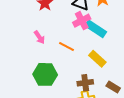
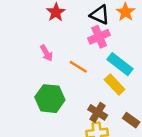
cyan rectangle: (96, 29) -> (120, 64), moved
brown cross: (85, 83) -> (98, 112), turned 35

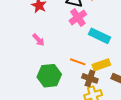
orange line: (78, 67) -> (78, 62), moved
yellow rectangle: (115, 84) -> (101, 65), moved, turned -54

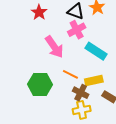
pink arrow: (38, 40) -> (54, 47), moved, size x1.6

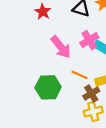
pink cross: (77, 30) -> (89, 40), moved
brown cross: (81, 93) -> (91, 94), turned 35

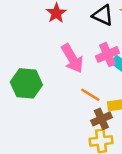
green hexagon: (48, 87) -> (26, 83), moved

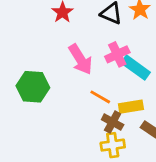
brown cross: (101, 119) -> (113, 122), turned -36

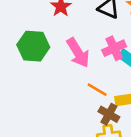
green hexagon: (33, 87) -> (33, 46), moved

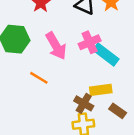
orange line: (97, 90) -> (39, 78), moved

